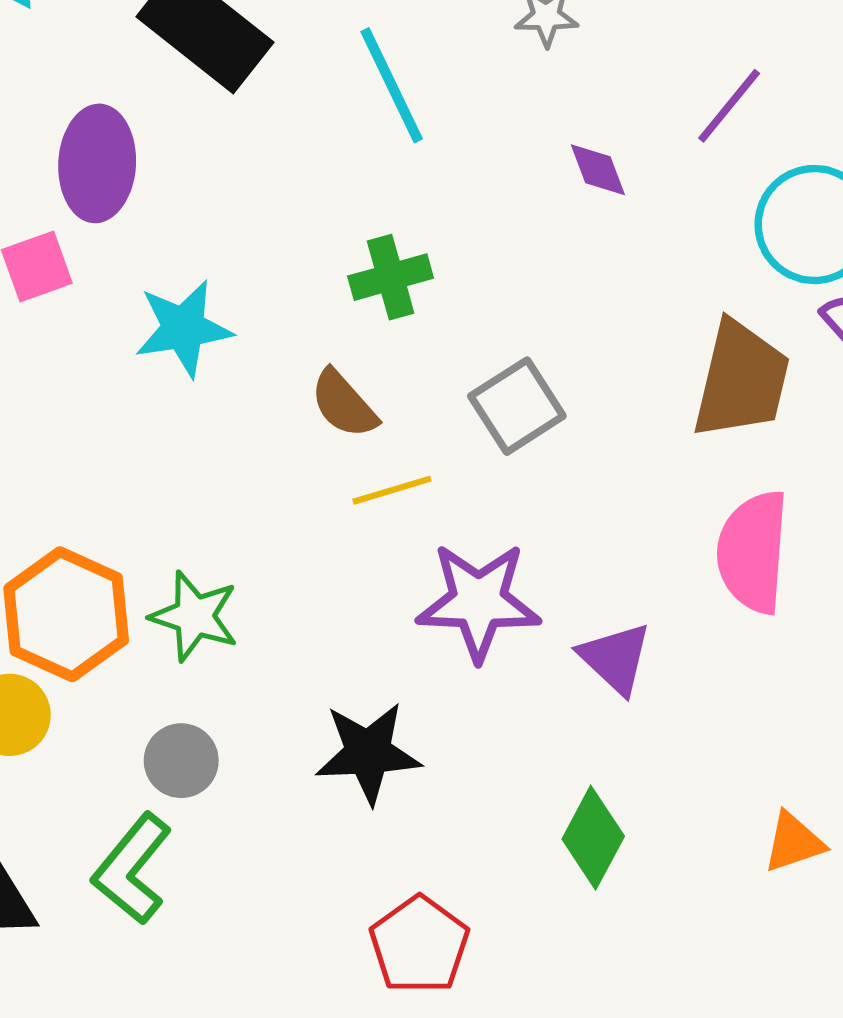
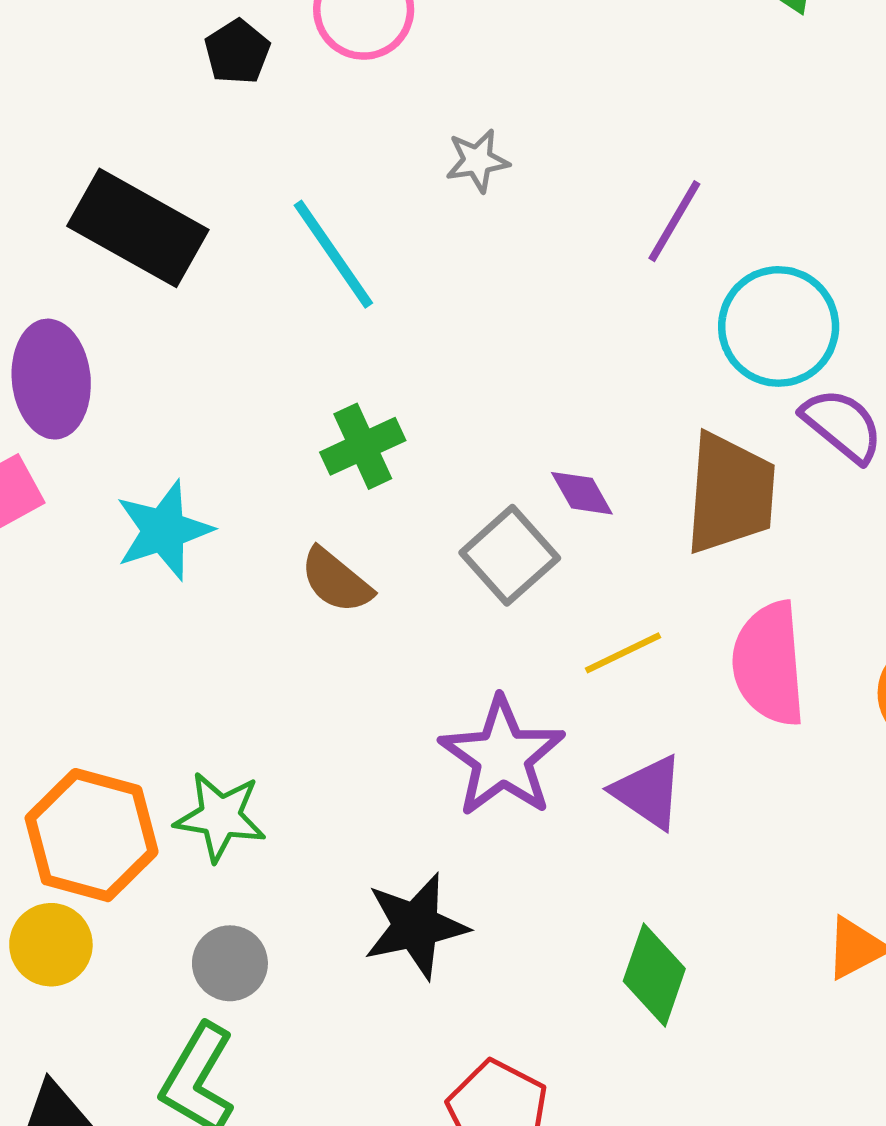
purple diamond: (598, 170) -> (582, 493), moved
yellow line: (392, 490) -> (623, 653), moved
purple star: (479, 601) -> (502, 757), turned -30

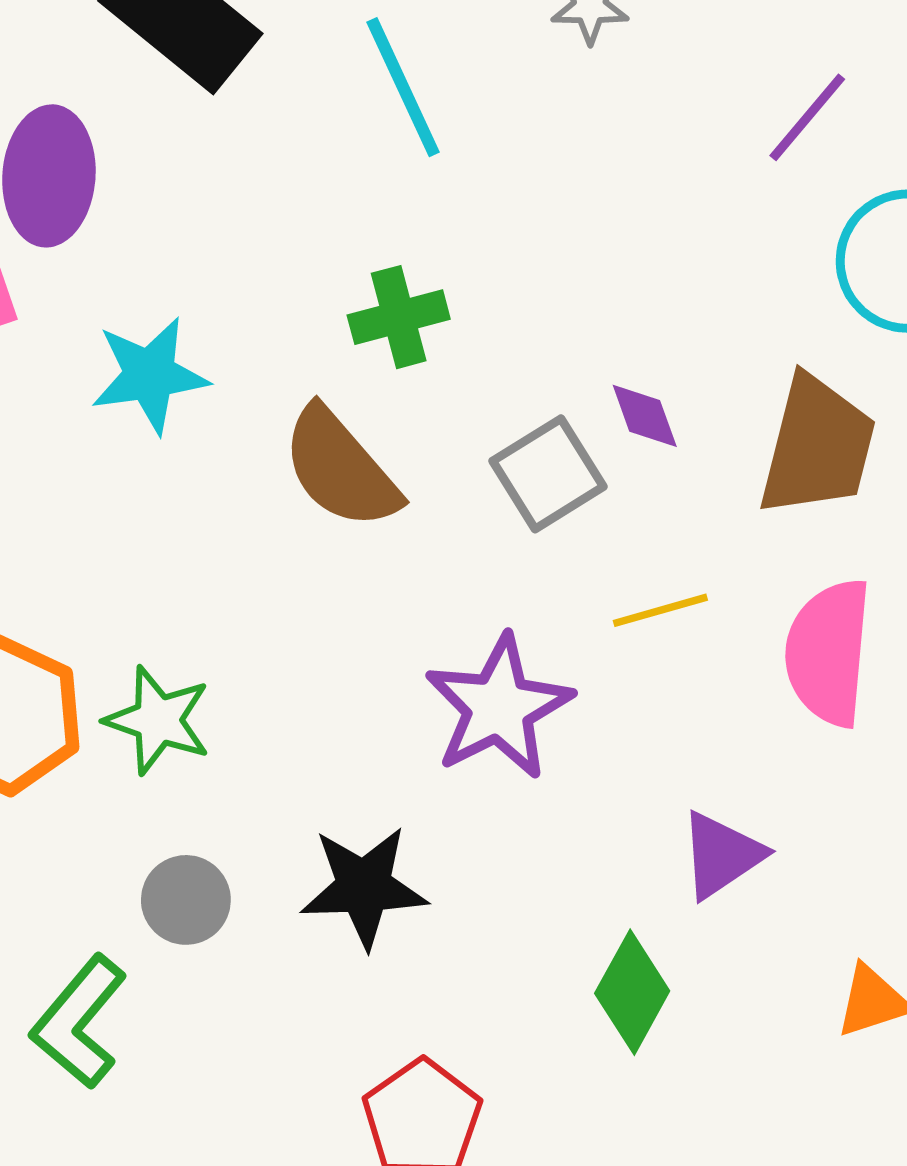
brown semicircle: (336, 581) -> (341, 468), size x1.5
purple triangle: (648, 792) -> (721, 855), moved, turned 42
gray circle: (230, 963) -> (186, 900), moved

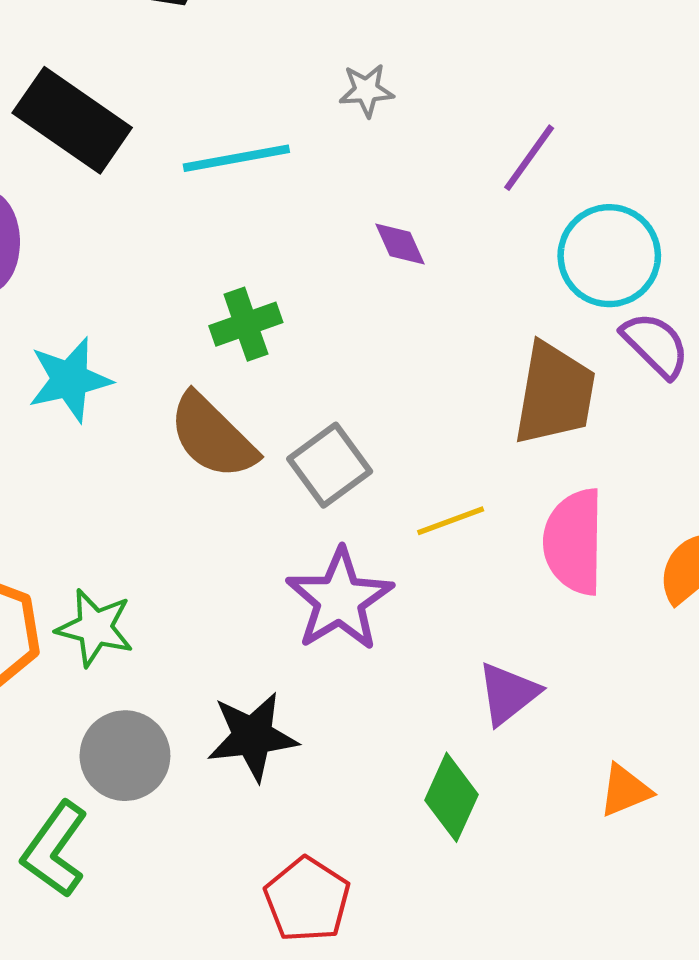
cyan line: (403, 87) -> (236, 158), turned -71
purple diamond: (645, 416) -> (400, 244), moved
gray square: (548, 474) -> (330, 465), moved
gray circle: (186, 900) -> (125, 756), size x1.4

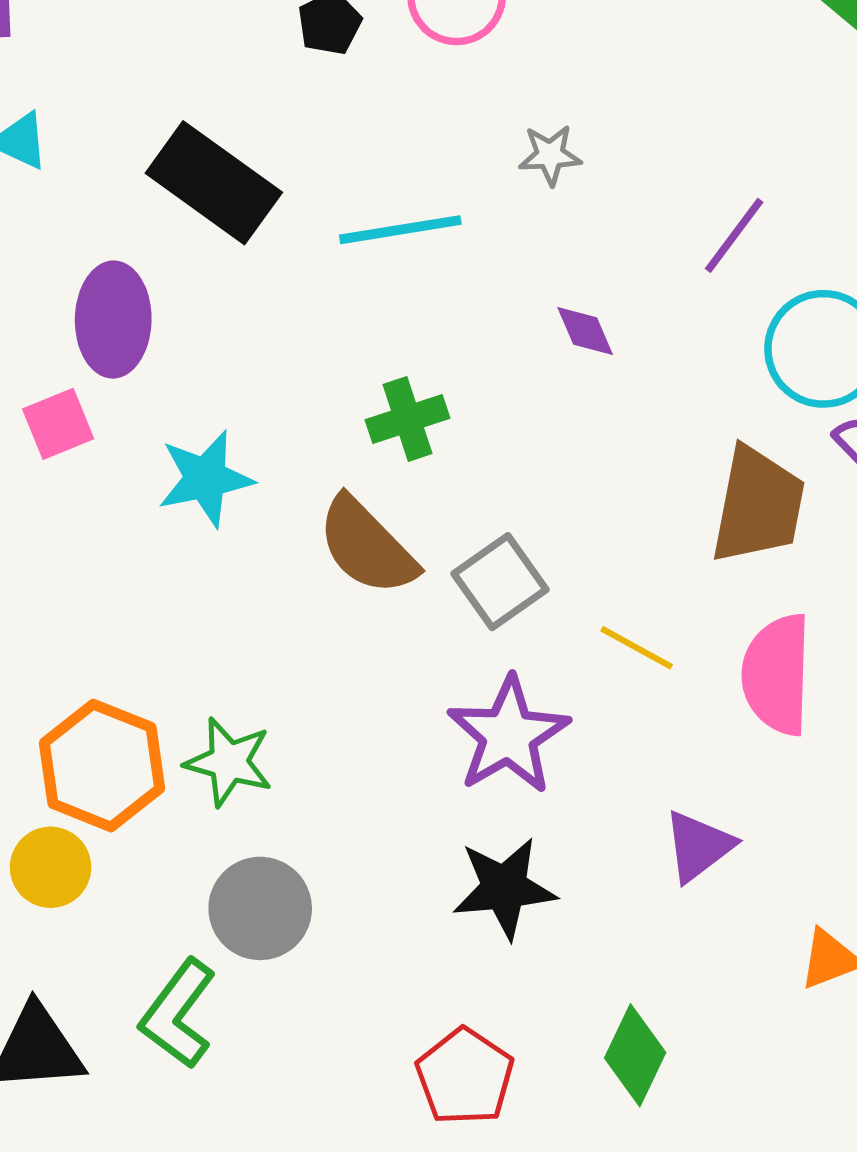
yellow line: (451, 521) -> (637, 648), turned 48
black star: (252, 736) -> (504, 888), moved
green diamond: (451, 797) -> (635, 1055), moved

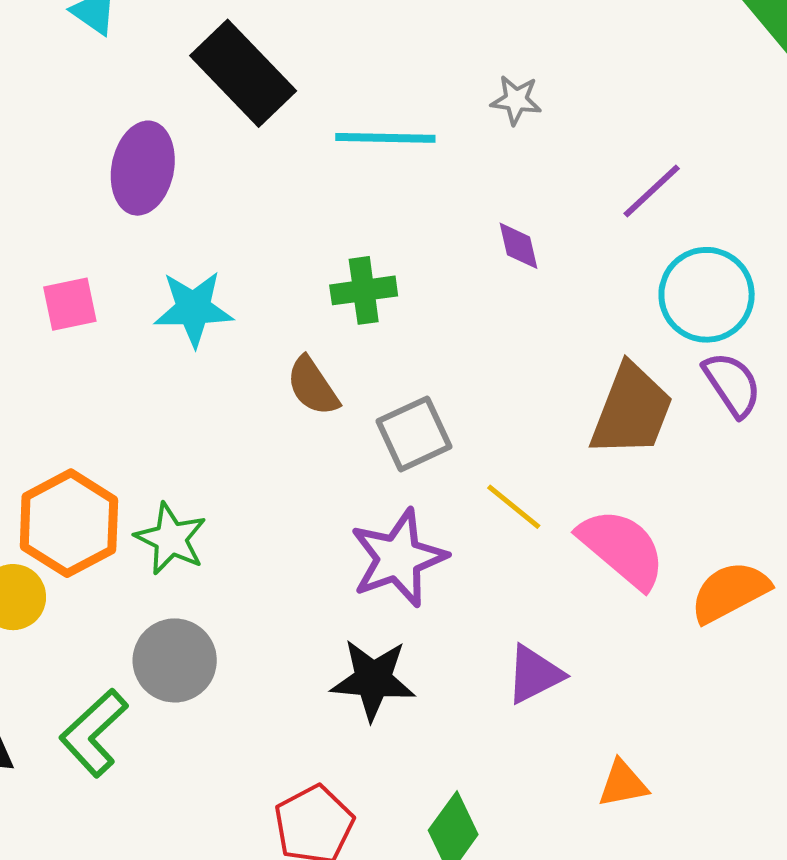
pink square: (58, 424) -> (70, 304), moved
brown semicircle: (367, 546) -> (313, 386), size x0.7
pink semicircle: (777, 674) -> (622, 548), turned 118

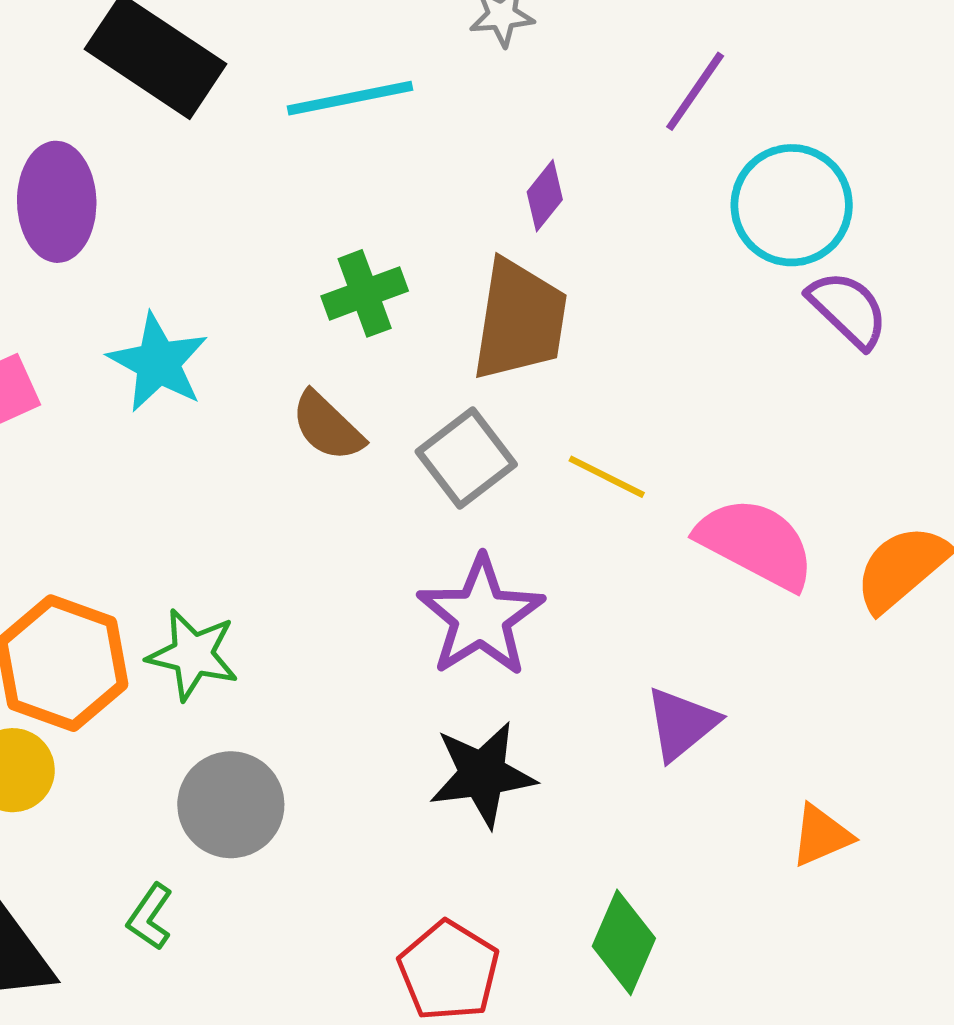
purple diamond: (519, 246) -> (545, 196), turned 64
cyan star: (193, 309) -> (158, 363), turned -30
brown trapezoid: (631, 410) -> (520, 320), moved
yellow line: (514, 507) -> (607, 477), moved
green L-shape: (94, 733) -> (150, 917), size x0.6

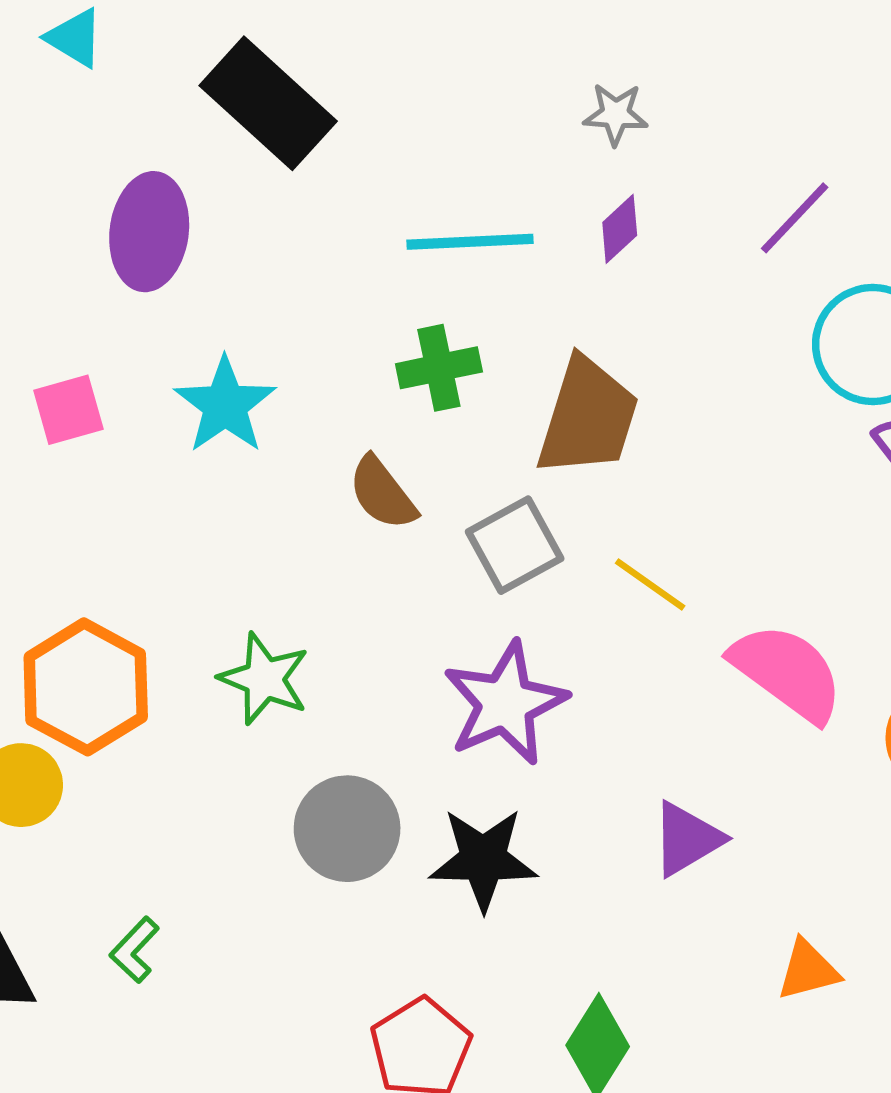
cyan line: (350, 98) -> (470, 242), moved
purple diamond: (545, 196) -> (620, 229), moved
green star: (193, 655) -> (264, 679), moved
gray circle: (231, 805) -> (347, 829), moved

